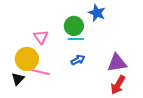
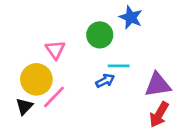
cyan line: (76, 39) -> (119, 66), moved
pink line: (40, 72) -> (54, 97), turned -60

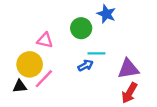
pink triangle: (55, 50) -> (45, 40), turned -42
black triangle: (24, 106) -> (20, 86), turned 40

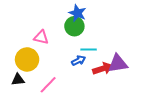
blue star: (106, 14) -> (77, 13), moved
pink line: (44, 79) -> (48, 85), moved
red arrow: (129, 93) -> (103, 69), moved, turned -138

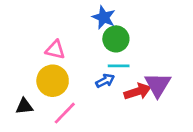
green circle: (74, 26) -> (116, 39), moved
yellow circle: (27, 60) -> (53, 81), moved
purple triangle: (118, 64) -> (158, 85), turned -50

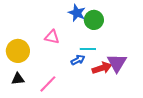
green circle: (116, 39) -> (94, 20), moved
pink triangle: (55, 50) -> (52, 37), moved
yellow circle: (53, 81) -> (18, 51), moved

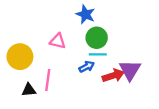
green circle: (94, 20) -> (97, 38), moved
black triangle: (18, 79) -> (29, 90), moved
pink line: (48, 84) -> (48, 80), moved, turned -36

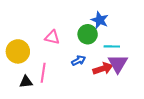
blue star: (86, 14) -> (100, 20), moved
cyan line: (98, 54) -> (112, 46), moved

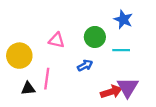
blue star: (100, 20) -> (123, 19), moved
purple triangle: (118, 64) -> (128, 87), moved
red arrow: (103, 69) -> (111, 92), moved

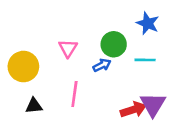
pink triangle: (57, 40) -> (68, 48), turned 49
blue arrow: (85, 65) -> (102, 65), moved
pink line: (47, 79) -> (74, 94), moved

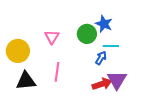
blue star: (148, 23) -> (104, 24), moved
blue arrow: (102, 65) -> (101, 58), moved, turned -32
black triangle: (34, 106) -> (26, 81), size x1.5

